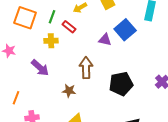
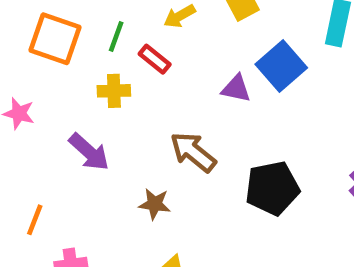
brown arrow: (86, 68) -> (193, 152), turned -50

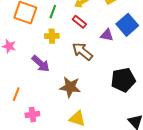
red rectangle: (155, 59) -> (79, 22), moved
brown arrow: (193, 152) -> (82, 51), moved
brown star: (155, 204) -> (70, 87), size x1.5

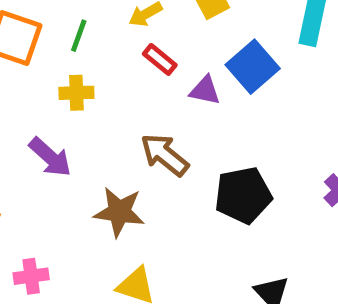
red rectangle: (79, 22) -> (160, 59), moved
brown arrow: (82, 51) -> (165, 155), moved

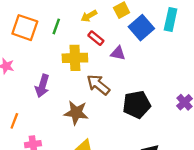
blue square: (253, 67) -> (141, 28), moved
yellow cross: (76, 93) -> (75, 58), moved, size x1.5
purple arrow: (50, 157) -> (42, 86), turned 65

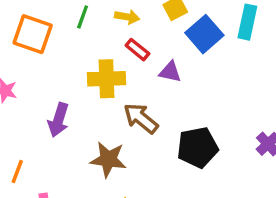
yellow arrow: (89, 16) -> (127, 17), turned -140
green line: (56, 26) -> (83, 17), moved

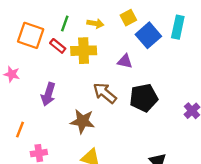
red rectangle: (137, 50) -> (58, 46), moved
yellow cross: (107, 79) -> (84, 51), moved
black pentagon: (198, 147) -> (144, 98), moved

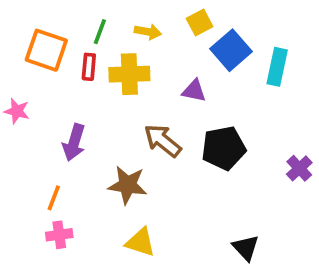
cyan rectangle: (178, 27) -> (277, 67), moved
red rectangle: (58, 46) -> (89, 67), turned 56
orange line: (20, 130) -> (54, 198), moved

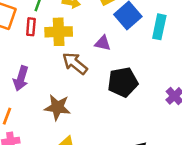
brown arrow: (163, 141) -> (75, 63), moved

